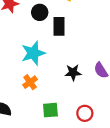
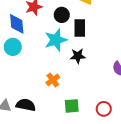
cyan star: (33, 53) -> (56, 40), moved
black star: (73, 72) -> (78, 56), moved

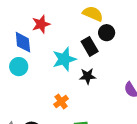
black circle: (62, 15) -> (107, 33), moved
black rectangle: (80, 28) -> (90, 46), turned -30

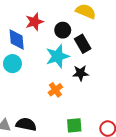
black circle: (107, 33) -> (63, 30), moved
orange cross: (61, 102) -> (55, 90), moved

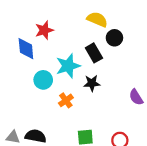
black circle: (63, 30) -> (114, 38), moved
cyan circle: (12, 64) -> (43, 80), moved

